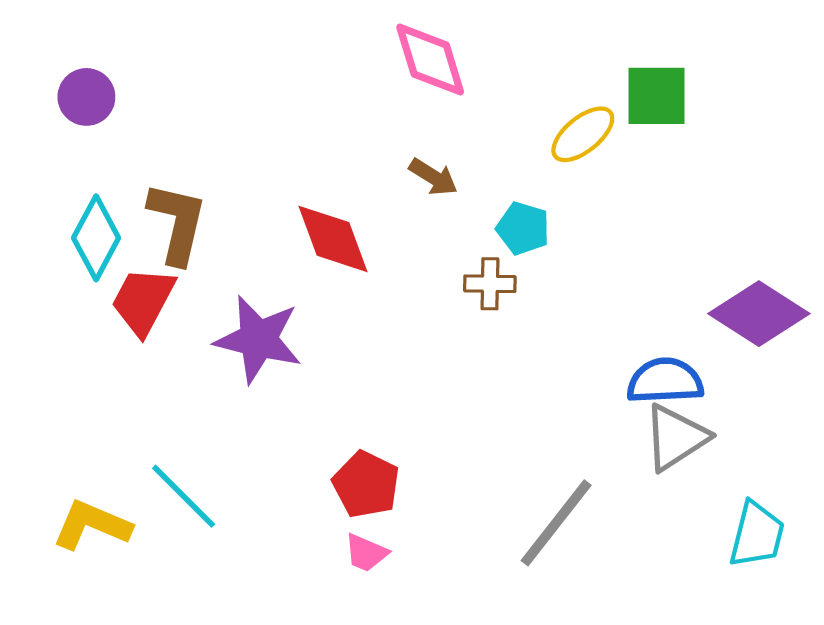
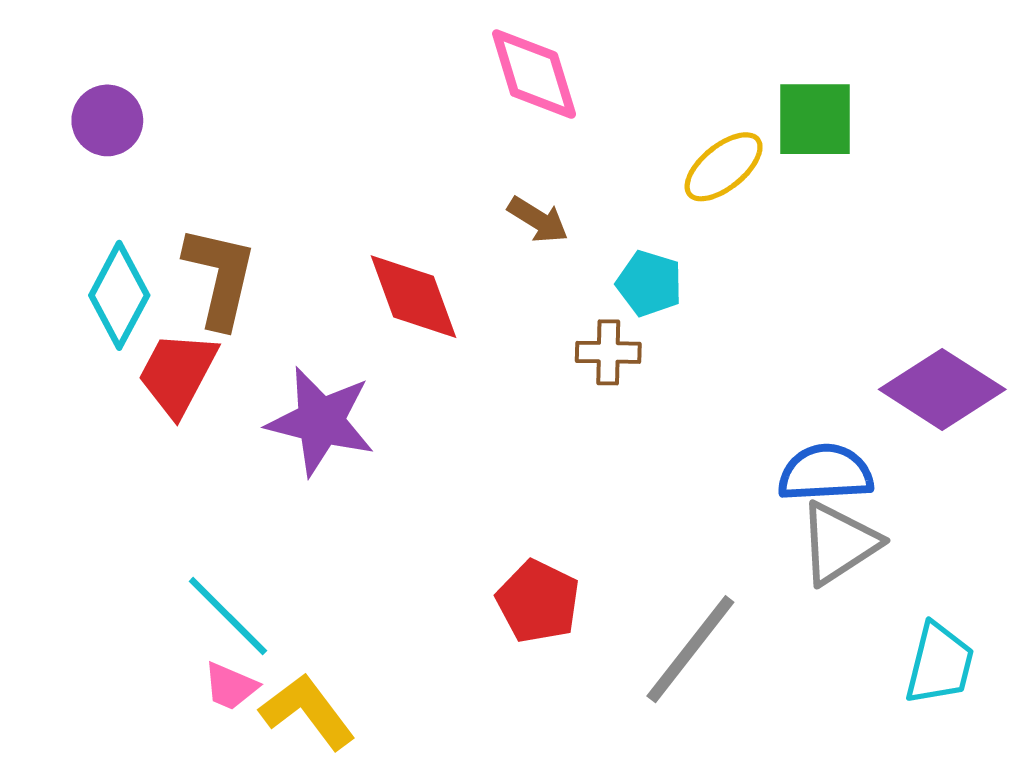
red pentagon: (366, 484) -> (538, 601), moved
yellow L-shape: (92, 525) -> (307, 711), moved, turned 30
pink trapezoid: (366, 553) -> (231, 686), moved

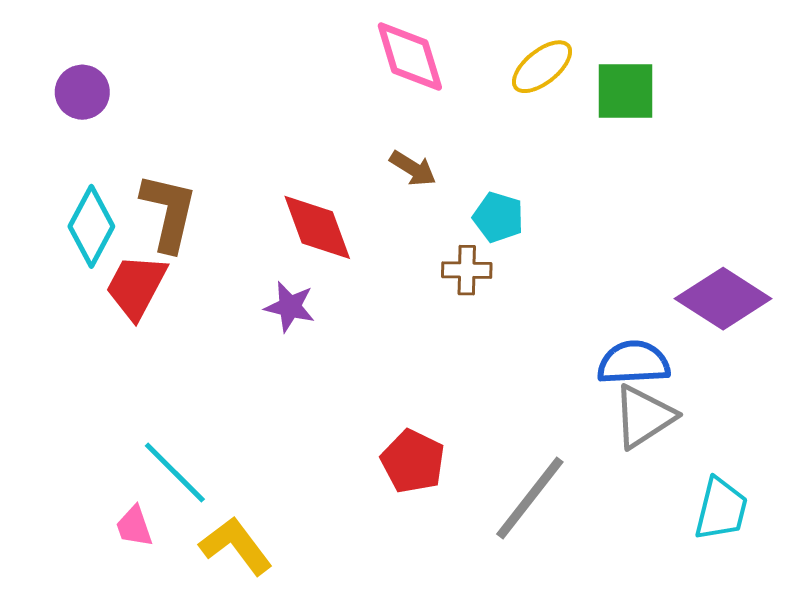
yellow ellipse: (724, 167) -> (542, 67), moved
purple star: (321, 421) -> (290, 307), moved, size x0.6
pink trapezoid: (231, 686) -> (134, 526), moved, turned 48

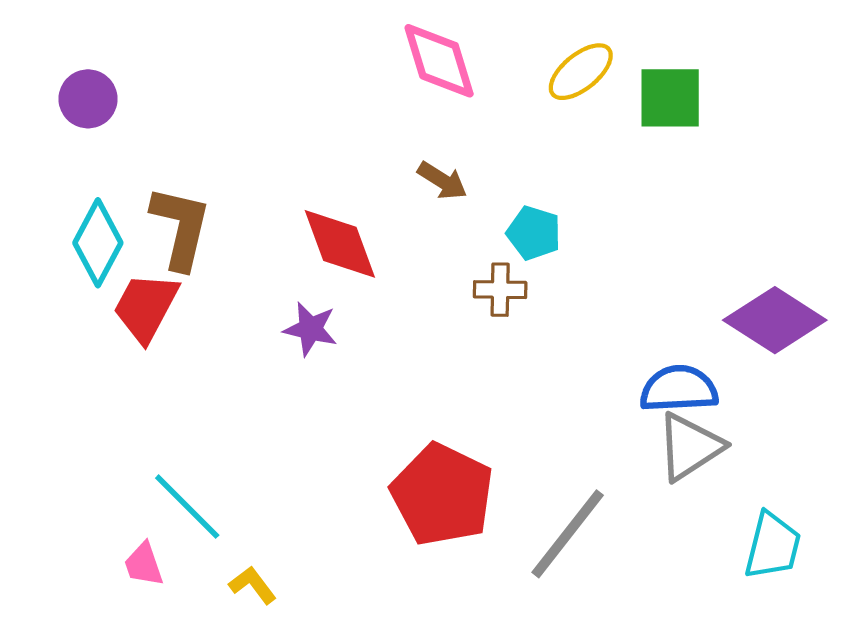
red pentagon: (413, 461) -> (442, 495), size x1.5
yellow L-shape: (236, 546) -> (253, 585), size x0.6

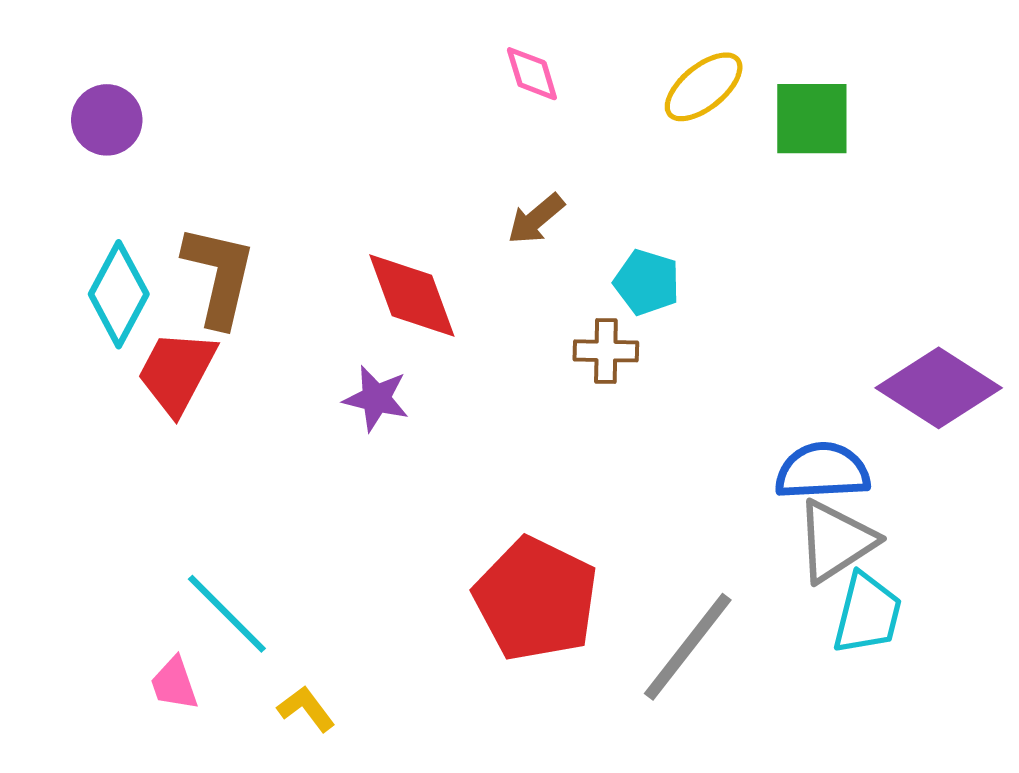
pink diamond: (439, 61) -> (532, 74), size x0.6
brown arrow: (442, 181) -> (536, 219), turned 108
cyan trapezoid: (773, 546) -> (867, 614), moved

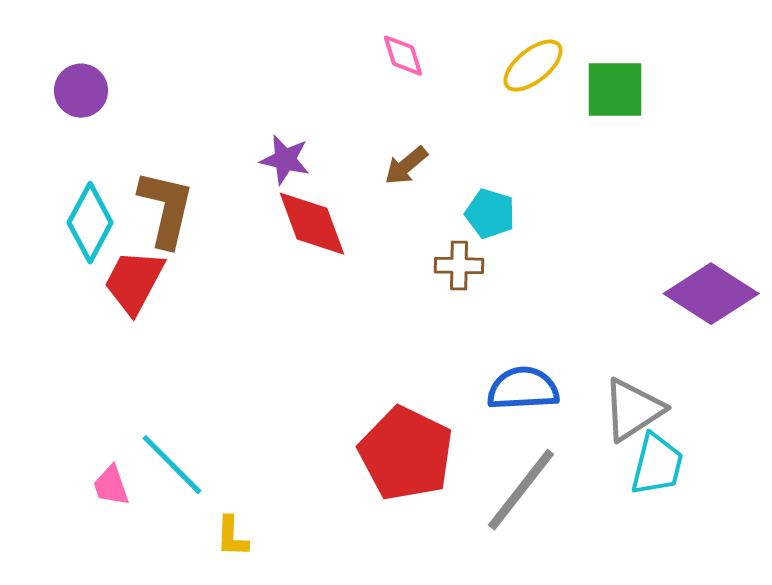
purple star: (376, 398) -> (285, 160), moved
blue semicircle: (822, 471) -> (523, 389), moved
pink trapezoid: (174, 684) -> (111, 486), moved
yellow L-shape: (306, 709) -> (232, 537), turned -141

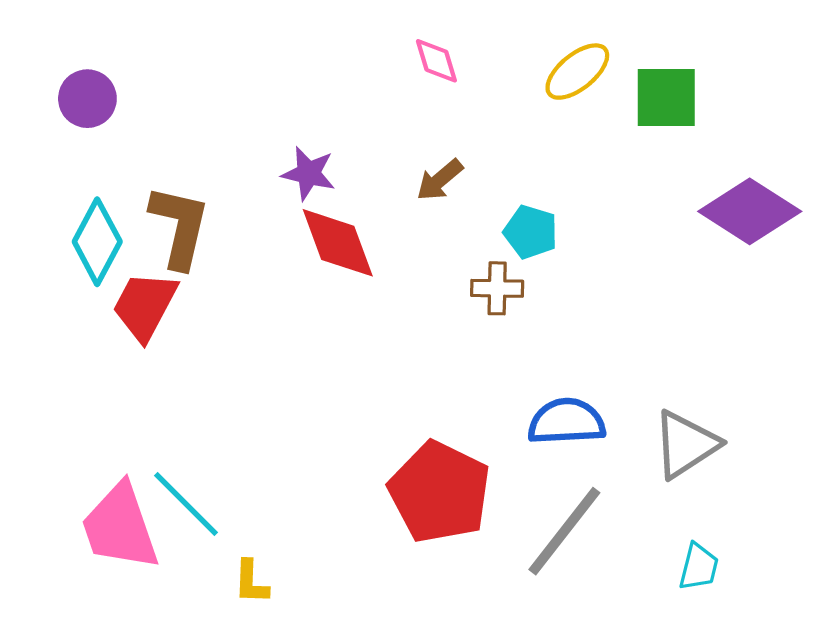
purple diamond: (711, 294) -> (750, 211), moved
cyan trapezoid: (657, 465) -> (699, 567), moved, size x0.7
pink trapezoid: (111, 486) -> (120, 527), size x2.0

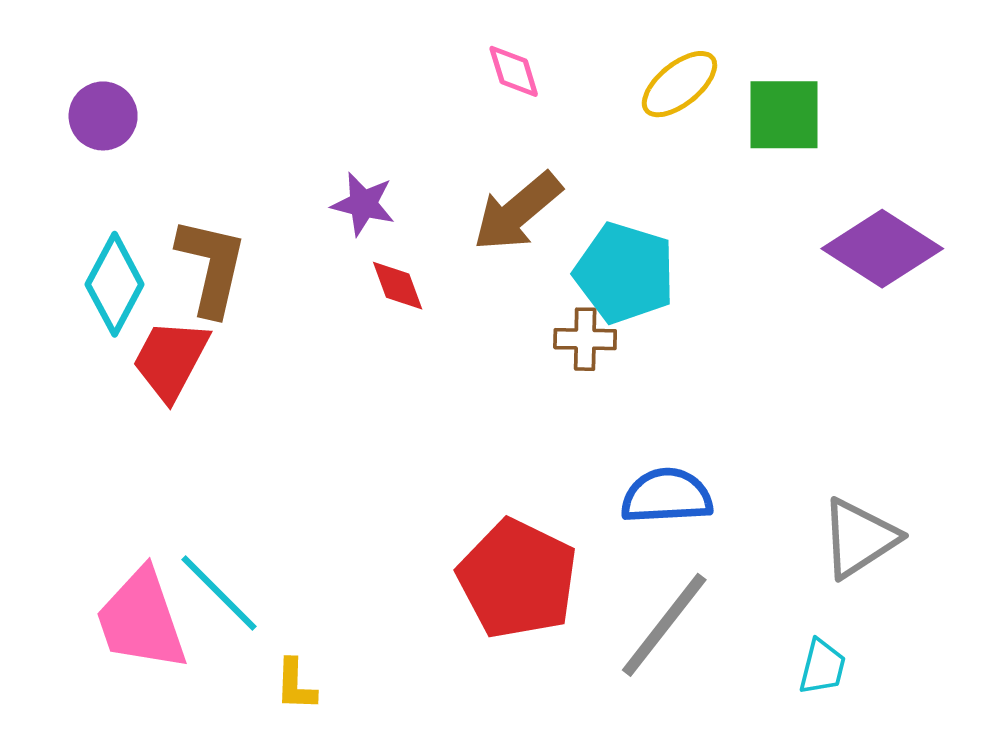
brown arrow: (440, 180) -> (518, 212), size x1.6
cyan pentagon: (531, 232) -> (625, 273), size x1.6
red diamond: (338, 243) -> (398, 286), size x0.6
gray triangle: (686, 444) -> (859, 538), moved

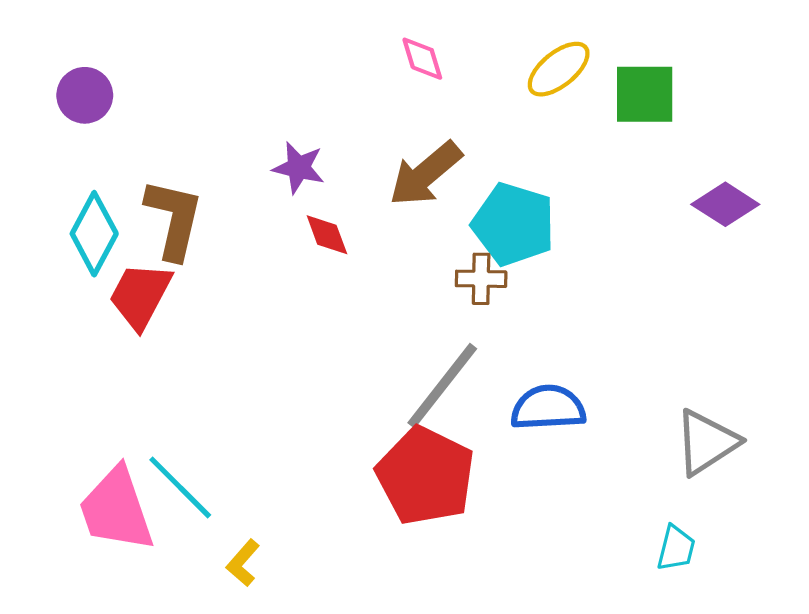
purple diamond: (882, 249) -> (725, 204), size x0.7
gray line: (664, 625) -> (442, 386), moved
yellow L-shape: (296, 685) -> (243, 563), turned 39

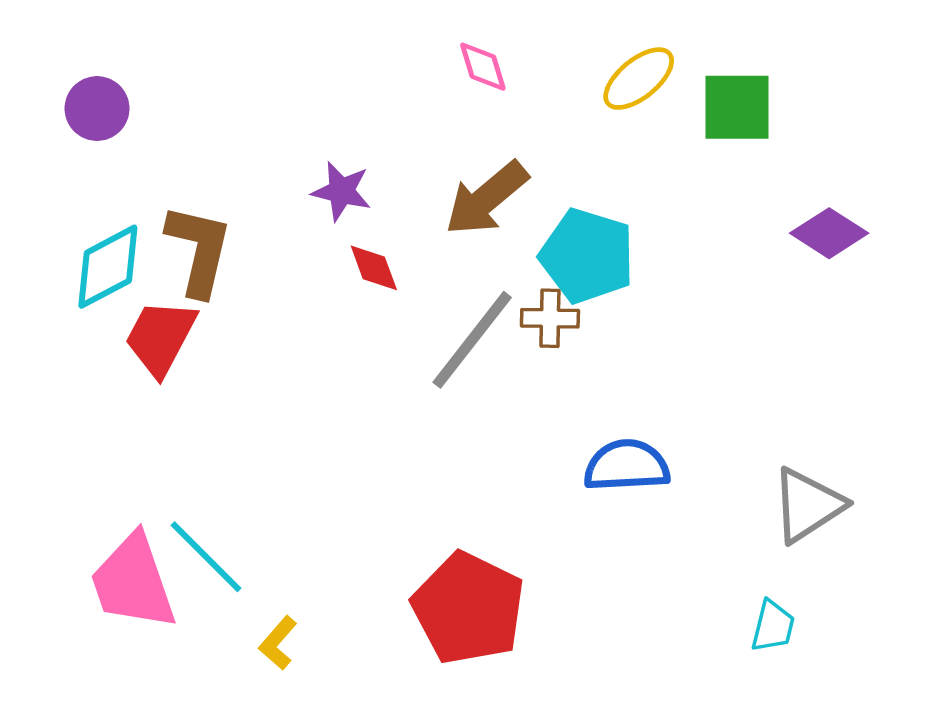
cyan diamond: (94, 234) -> (108, 267), turned 34
gray line: (442, 386) -> (472, 340), moved
red pentagon: (425, 476) -> (468, 608), moved

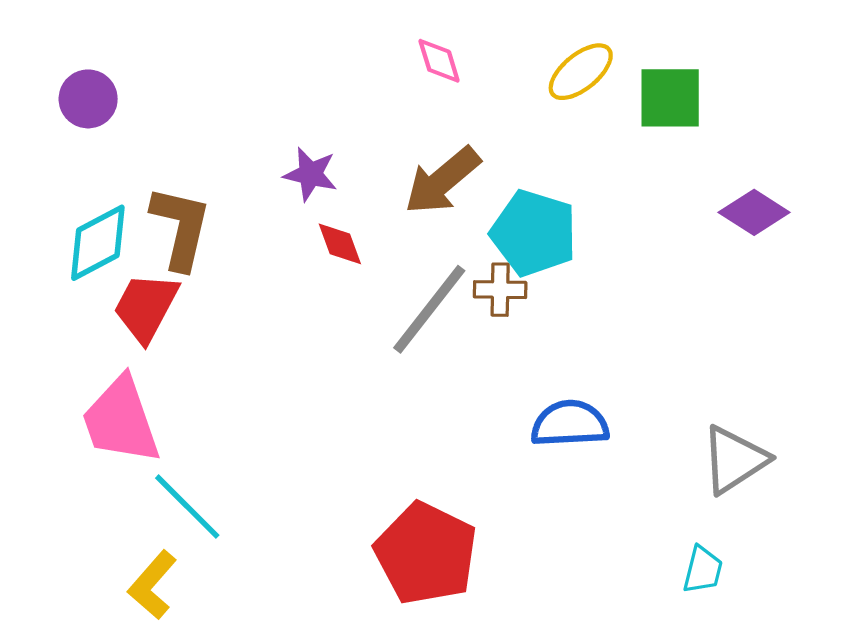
pink trapezoid: (133, 582) -> (121, 420), moved
yellow L-shape: (278, 643) -> (152, 585), moved, size x1.4

